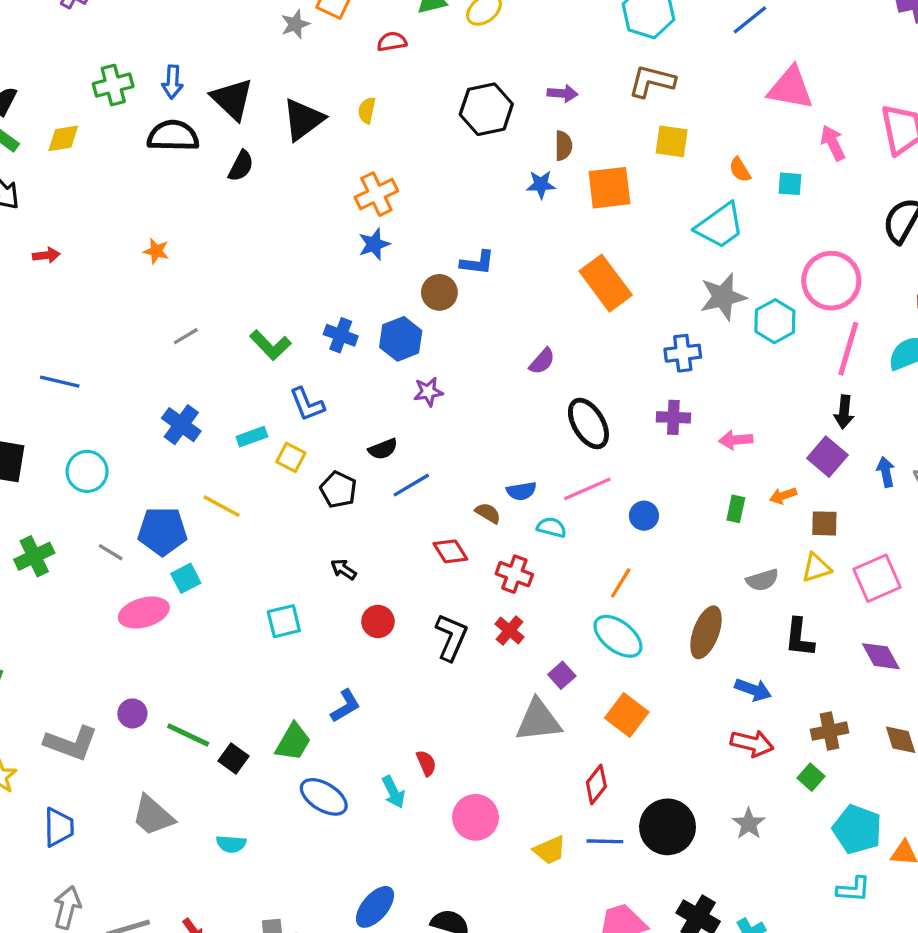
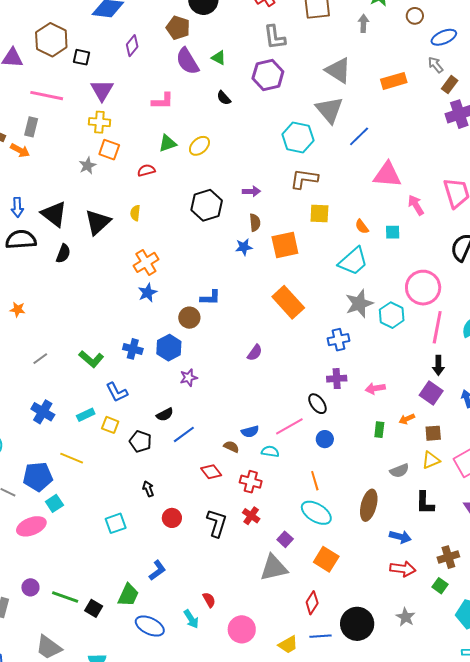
black ellipse: (588, 423) -> (317, 404), moved, size x0.7
black arrow: (344, 569) -> (148, 489), turned 42
orange line: (621, 583) -> (315, 481), turned -42

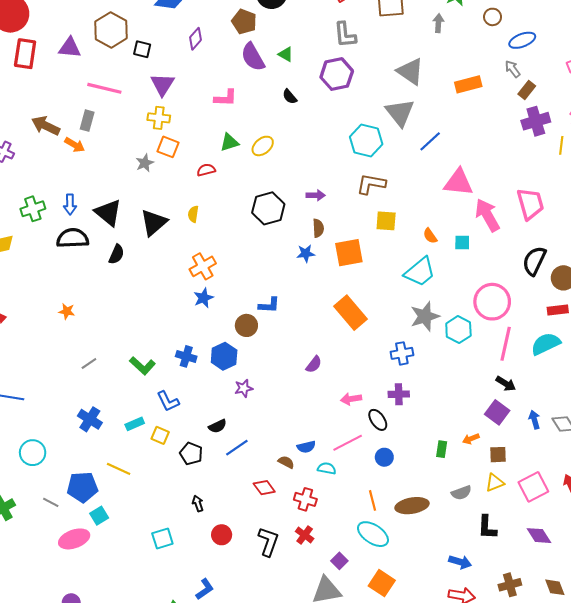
pink arrow: (416, 205) -> (487, 215), size x1.5
black arrow: (438, 365) -> (506, 384), turned -60
pink arrow: (375, 388) -> (351, 399), moved
brown ellipse: (369, 505) -> (412, 506), moved, turned 64

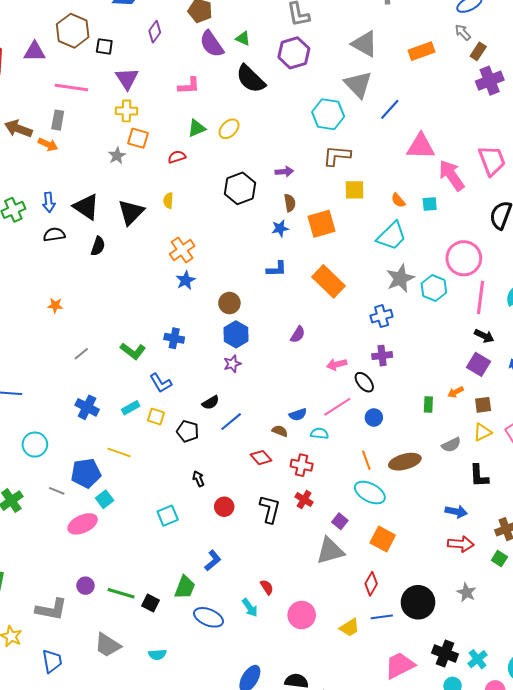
black semicircle: (290, 97) -> (251, 79), size x2.0
black semicircle: (73, 238) -> (54, 235), size x0.7
blue L-shape: (269, 305) -> (277, 269), moved
blue hexagon: (224, 356) -> (236, 334), moved

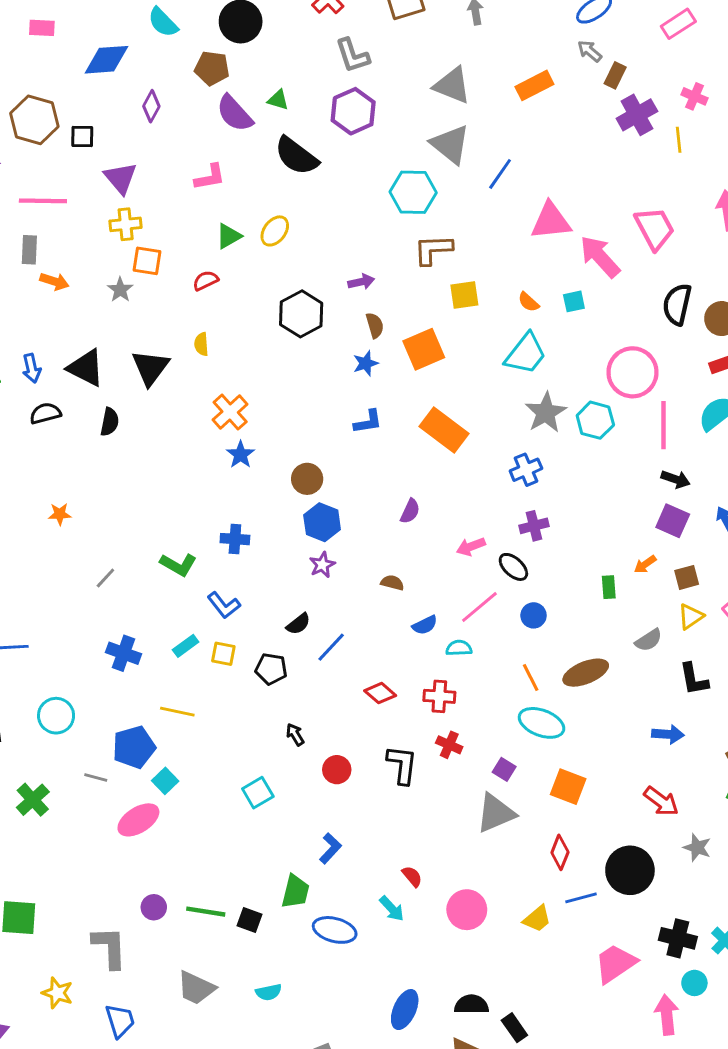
orange arrow: (48, 144) -> (54, 281), moved
brown semicircle: (280, 431) -> (392, 583), moved
red arrow: (461, 544) -> (661, 801), moved, turned 40
gray L-shape: (51, 609) -> (110, 947), turned -96

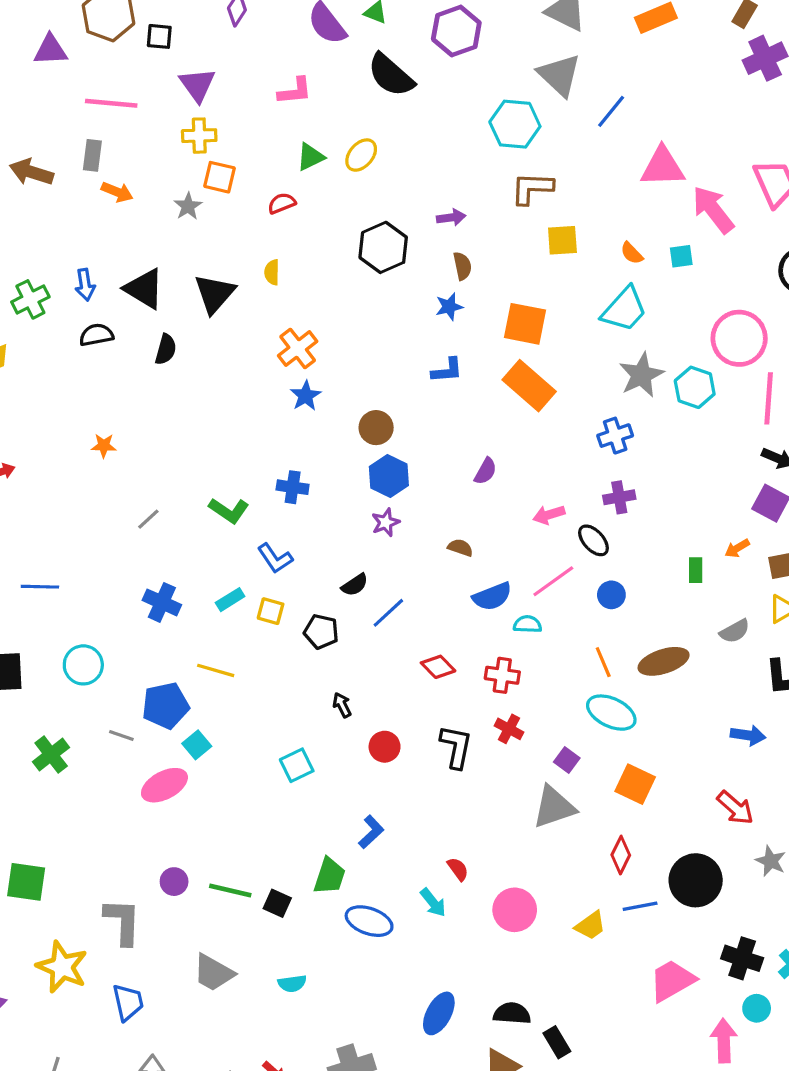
orange square: (424, 349) -> (525, 324), moved, turned 30
blue semicircle: (425, 625) -> (492, 596), size x1.4
yellow star: (57, 993) -> (62, 967), size x1.5

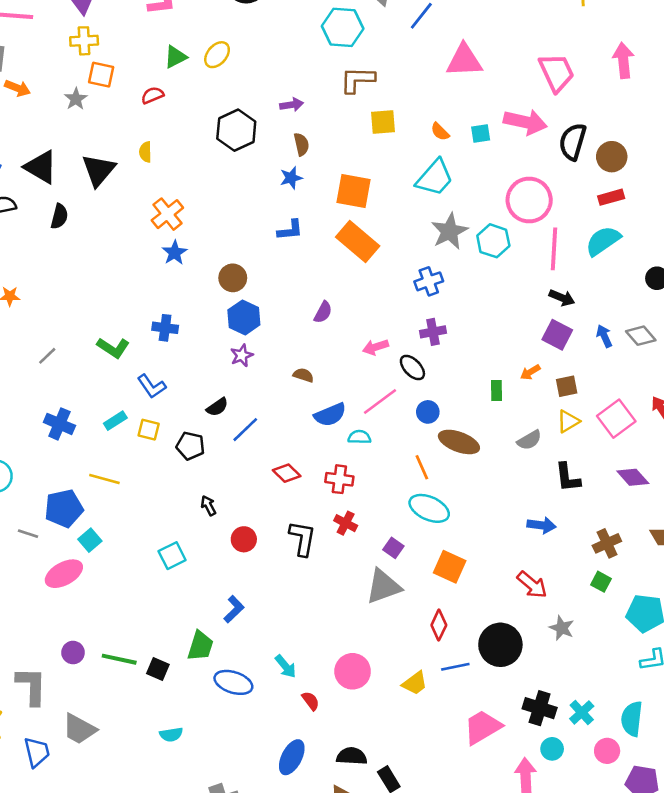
pink arrow: (713, 210) -> (525, 122), moved, turned 141
brown ellipse: (664, 661) -> (459, 442), moved, turned 39
red semicircle: (458, 869) -> (311, 701), moved
gray trapezoid: (213, 973) -> (79, 729), moved

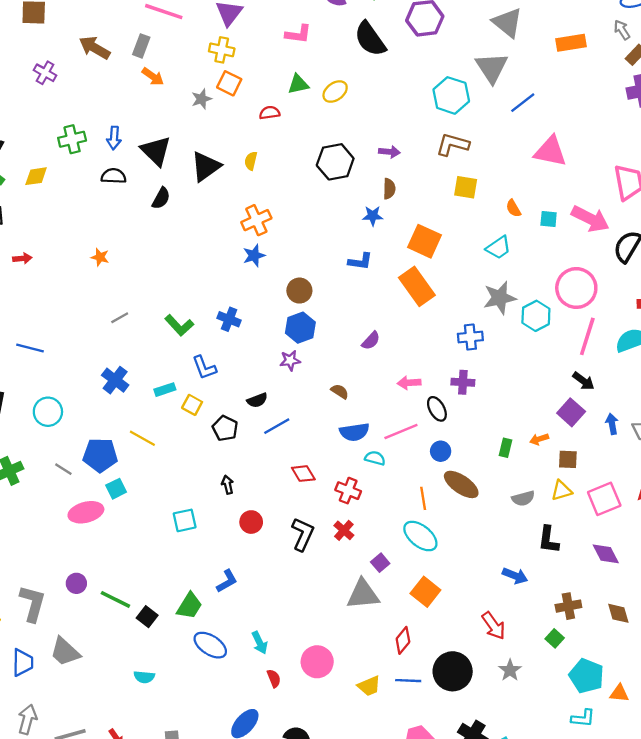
cyan trapezoid: (435, 178) -> (498, 248), size x0.7

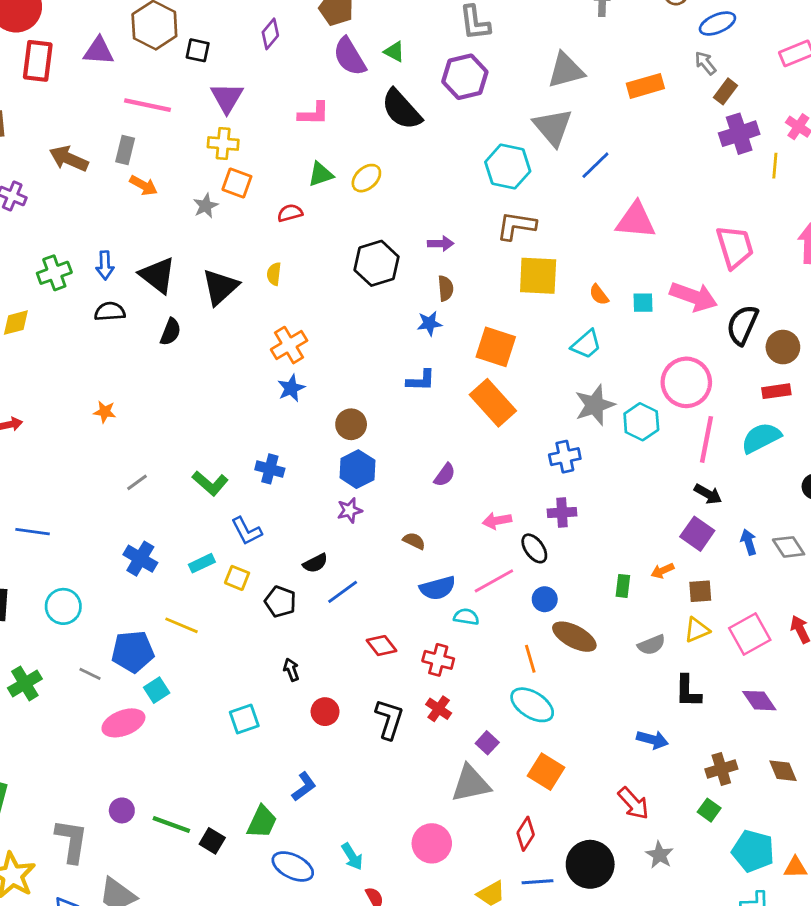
gray triangle: (508, 23) -> (566, 70), turned -48
yellow square: (466, 187) -> (538, 276), size x1.4
pink circle: (317, 662) -> (432, 843), moved

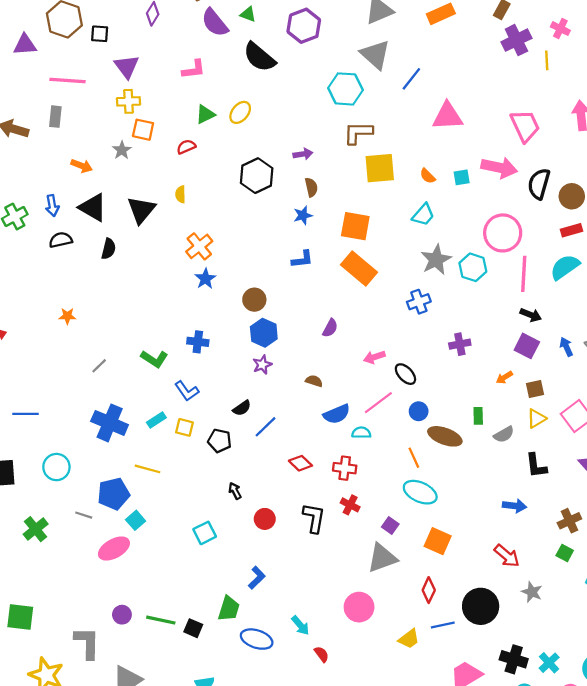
orange arrow: (143, 185) -> (82, 166), moved
purple cross: (562, 512) -> (460, 344), moved
blue cross: (140, 559) -> (110, 423), size x1.4
green rectangle: (623, 586) -> (478, 416), moved

